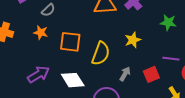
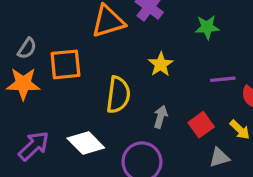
orange star: (41, 32) -> (23, 84), size x1.5
orange square: (70, 42) -> (65, 64), moved
red square: (151, 74) -> (201, 125), moved

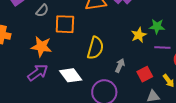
green star: (207, 27) -> (157, 26), moved
yellow star: (161, 64) -> (139, 35), moved
orange star: (23, 84) -> (41, 47), moved

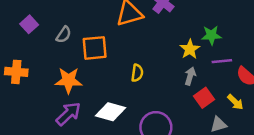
yellow semicircle: (95, 48) -> (137, 73), size x0.6
gray arrow: (120, 66) -> (190, 76), moved
white diamond: (71, 75) -> (111, 112), turned -30

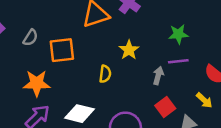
yellow star: (190, 49) -> (129, 50), moved
purple line: (222, 61) -> (178, 61), moved
red square: (204, 98) -> (165, 107), moved

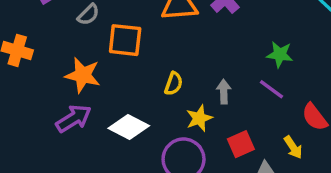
yellow star: (129, 50) -> (199, 118), moved
purple line: (178, 61) -> (271, 89), turned 30
gray arrow: (158, 76) -> (224, 92), moved, turned -30

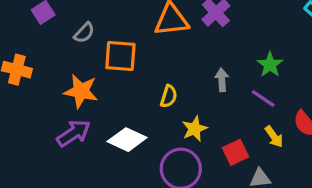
green star: (280, 54) -> (270, 65), turned 30
gray arrow: (224, 92) -> (222, 80), moved
yellow arrow: (293, 147) -> (274, 137), moved

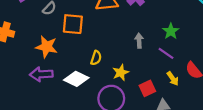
yellow semicircle: (169, 96) -> (96, 58), moved
purple arrow: (74, 133) -> (41, 74), turned -150

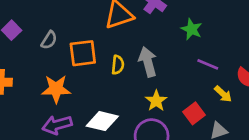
green star: (171, 31) -> (192, 29), moved
gray arrow: (139, 41) -> (148, 62), moved, size x1.5
yellow semicircle: (96, 58) -> (118, 65), moved

